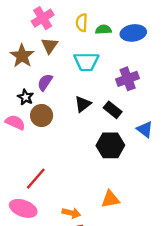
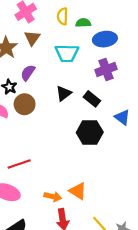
blue ellipse: (133, 33) -> (105, 39), moved
red line: (36, 179) -> (19, 164), turned 30
orange triangle: (110, 199) -> (78, 191), moved, turned 42

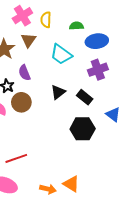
yellow semicircle: (63, 16) -> (46, 20), moved
cyan trapezoid: (67, 53) -> (61, 54), turned 35
purple semicircle: (28, 73) -> (24, 73), turned -56

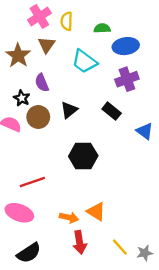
black triangle: (58, 92) -> (69, 110), moved
black hexagon: (83, 129) -> (83, 156), moved

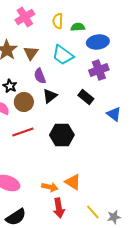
yellow semicircle: (67, 21) -> (58, 21), moved
brown triangle: (47, 45) -> (31, 53), moved
purple semicircle: (42, 83) -> (40, 76), moved
red line: (32, 182) -> (23, 132), moved

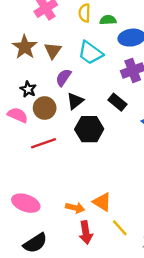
purple semicircle: (40, 76) -> (63, 77), turned 56
black hexagon: (62, 135) -> (89, 129), moved
yellow line: (93, 212) -> (120, 228), moved

